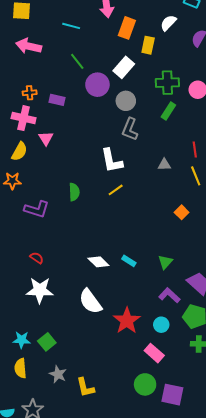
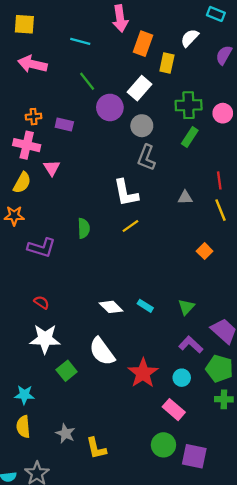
green square: (47, 342) -> (67, 371), moved

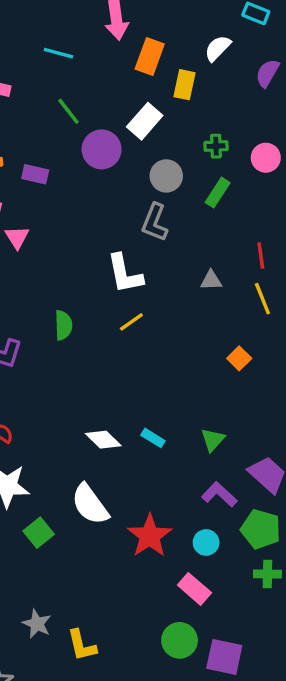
green cross: (189, 105) -> (216, 146), size x0.6
gray circle: (142, 126) -> (166, 176), moved

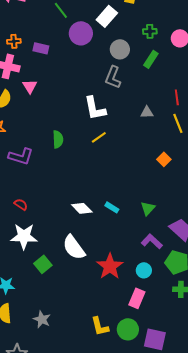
pink rectangle: (194, 589) -> (137, 298), turned 72
yellow L-shape: (82, 645) -> (100, 326), moved

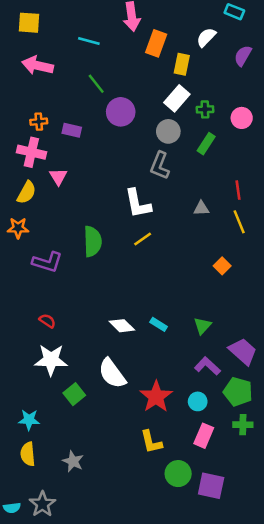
white rectangle: (107, 16) -> (177, 98), moved
green semicircle: (58, 139) -> (93, 241), size x1.4
pink rectangle: (137, 298) -> (204, 436), moved
yellow L-shape: (100, 326) -> (151, 442), moved

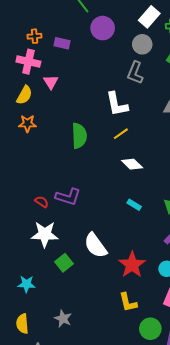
orange star: (18, 228) -> (27, 124), moved
purple L-shape: (47, 262) -> (68, 197), moved
white diamond: (122, 326) -> (132, 164), moved
yellow semicircle: (28, 454) -> (22, 324), moved

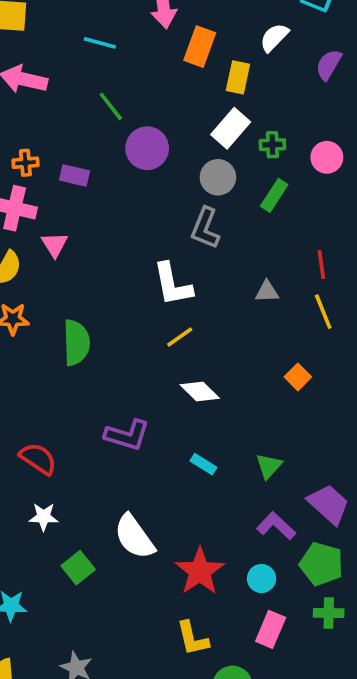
green semicircle: (79, 136) -> (76, 342), moved
purple L-shape: (68, 197) -> (127, 435), moved
red semicircle: (42, 202) -> (38, 459), size x1.5
white star: (45, 234) -> (44, 517), size x0.6

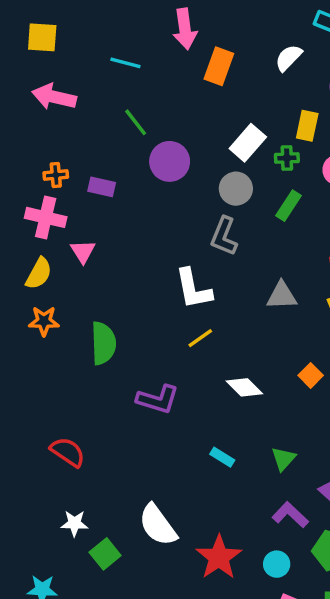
yellow rectangle: (238, 77) -> (307, 126), moved
gray triangle: (267, 292) -> (282, 296), size x1.4
white diamond: (200, 392) -> (244, 387), moved
purple L-shape: (127, 435) -> (158, 399), moved
white star: (44, 517) -> (74, 523), moved

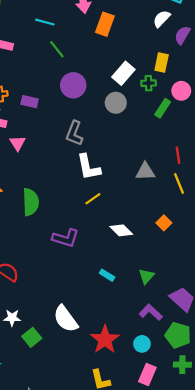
white semicircle: (289, 58) -> (162, 19), moved
green line: (136, 122) -> (57, 49), moved
green rectangle: (289, 206) -> (163, 108), moved
gray L-shape: (224, 236) -> (74, 133), moved

